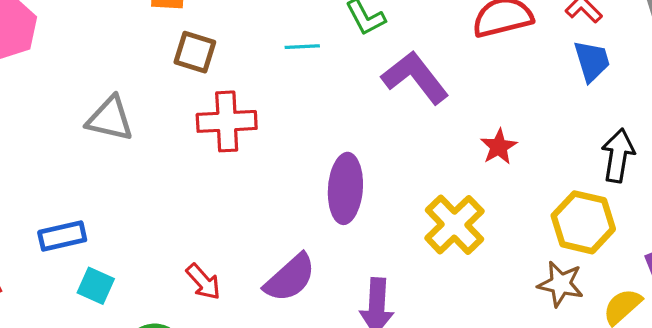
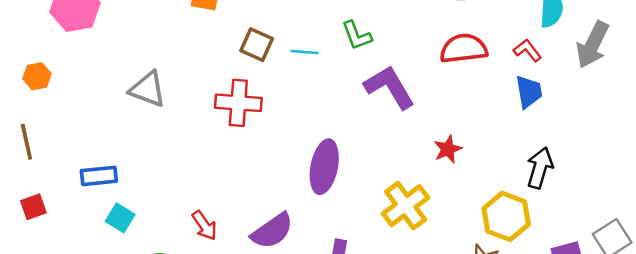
brown square: (195, 52) -> (257, 45), moved

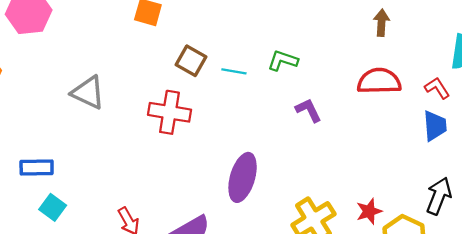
green L-shape: (357, 35) -> (283, 60), turned 124
purple L-shape: (390, 87) -> (308, 110), size x0.6
red star: (448, 149) -> (369, 211), moved

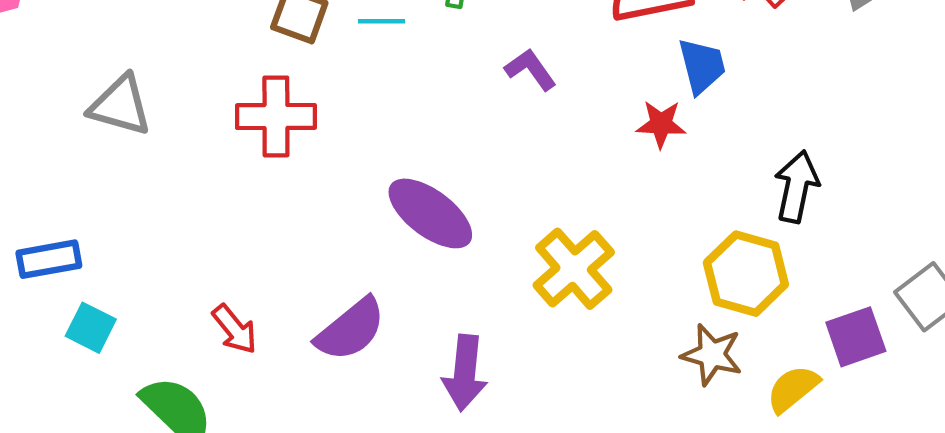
blue trapezoid: (435, 126) -> (702, 66), moved
purple ellipse: (243, 177) -> (430, 213), turned -60
red star: (369, 211) -> (661, 124), moved, turned 30

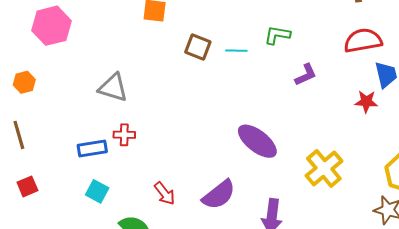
purple L-shape: (531, 70) -> (306, 75), turned 100
red cross: (276, 116) -> (124, 135), moved, size x0.6
blue rectangle: (49, 259) -> (92, 149), moved

